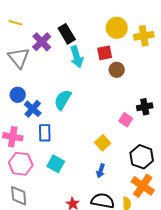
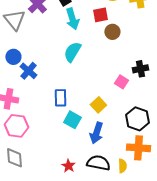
cyan semicircle: (63, 100) -> (72, 52), moved
blue rectangle: (45, 133) -> (60, 98), moved
cyan square: (56, 164) -> (72, 120), moved
blue arrow: (101, 171) -> (96, 133), size x1.5
orange cross: (143, 186) -> (138, 148), turned -30

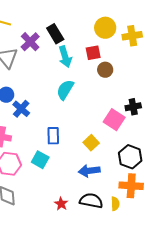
pink square: (121, 82) -> (114, 120), size x1.5
cyan square: (72, 120) -> (40, 160), moved
blue arrow: (96, 133) -> (89, 171), turned 65

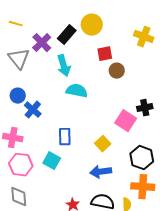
yellow circle: (105, 28) -> (92, 25), moved
black rectangle: (55, 34) -> (67, 35), turned 72
yellow cross: (132, 36) -> (144, 37), turned 30
cyan arrow: (65, 57) -> (64, 66), moved
cyan semicircle: (65, 90) -> (77, 91), turned 70

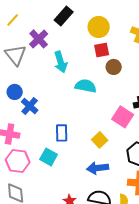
yellow line: (16, 24) -> (13, 20), turned -64
yellow circle: (92, 25) -> (99, 27), moved
black rectangle: (67, 35) -> (64, 16), moved
cyan semicircle: (77, 91) -> (86, 86), moved

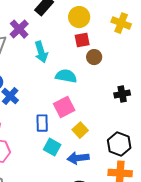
pink square: (123, 117) -> (64, 107), moved, turned 30
cyan square: (49, 157) -> (52, 147), moved

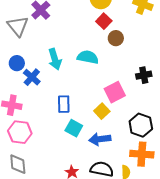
red square: (82, 40) -> (104, 21), turned -35
cyan arrow: (41, 52) -> (55, 59), moved
pink square: (64, 107) -> (115, 92), moved

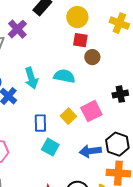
red square: (104, 21) -> (80, 40), turned -35
yellow square: (102, 111) -> (68, 116), moved
blue arrow: (100, 139) -> (90, 151), moved

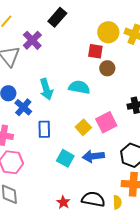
yellow circle: (77, 17) -> (108, 32), moved
blue rectangle: (40, 123) -> (44, 129), moved
blue arrow: (90, 151) -> (93, 156), moved

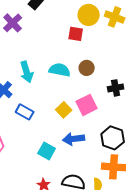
brown circle: (107, 68) -> (87, 68), moved
blue rectangle: (44, 129) -> (25, 112), turned -60
cyan square: (65, 158) -> (47, 151), moved

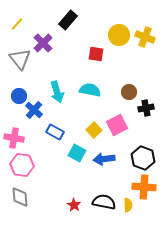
red square: (76, 34) -> (96, 54), moved
brown circle: (87, 68) -> (129, 92), moved
cyan square: (47, 151) -> (77, 153), moved

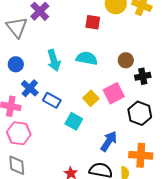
blue cross: (34, 110) -> (30, 88), moved
black hexagon: (143, 158) -> (140, 113), moved
blue arrow: (104, 159) -> (109, 141), moved, turned 130

